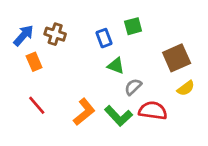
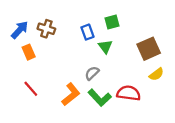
green triangle: (116, 66) -> (105, 46), moved, turned 32
gray semicircle: (133, 87) -> (92, 73), moved

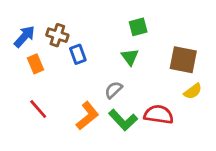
blue rectangle: (88, 32) -> (78, 54), moved
brown square: (149, 49) -> (183, 60), turned 35

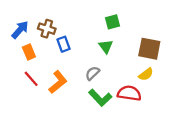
yellow semicircle: (193, 91) -> (146, 74), moved
red line: (38, 109) -> (31, 79), moved
orange L-shape: (87, 116) -> (58, 82), moved

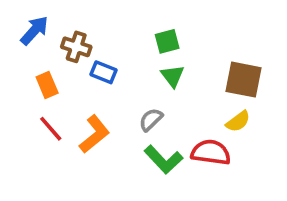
green square: (113, 22) -> (167, 41), moved
blue arrow: (20, 30) -> (34, 30), moved
blue rectangle: (63, 44) -> (103, 72), turned -48

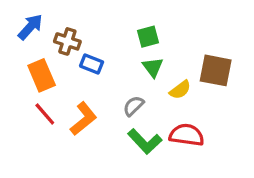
orange rectangle: (47, 85) -> (42, 75), size x1.4
yellow semicircle: (238, 121) -> (180, 90), moved

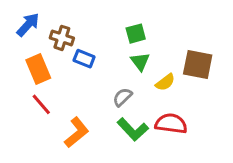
orange L-shape: (83, 119) -> (77, 132), moved

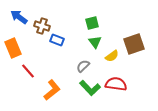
blue arrow: (28, 25) -> (19, 17), turned -96
brown square: (198, 65) -> (134, 44), turned -30
orange rectangle: (38, 69) -> (13, 48), moved

